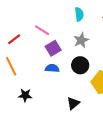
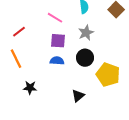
pink line: (42, 30) -> (55, 18), moved
purple square: (53, 48) -> (58, 41), turned 35

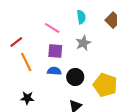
black circle: (85, 58) -> (75, 77), moved
orange line: (16, 59) -> (26, 62), moved

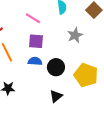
gray star: (83, 43) -> (75, 35), moved

